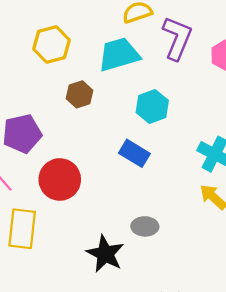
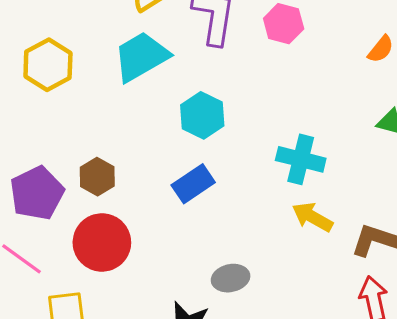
brown hexagon: (80, 94) -> (97, 177), moved
blue rectangle: (134, 153) -> (193, 184), turned -52

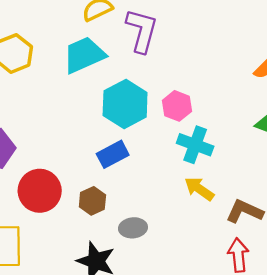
pink hexagon: (284, 24) -> (177, 106), moved
cyan hexagon: (202, 115) -> (125, 104), size x1.4
brown hexagon: (97, 177) -> (92, 201), moved

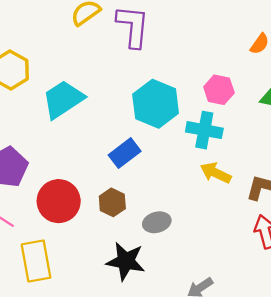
cyan trapezoid: (84, 55) -> (63, 99), moved
cyan hexagon: (125, 104) -> (156, 104), moved
pink hexagon: (177, 106) -> (219, 90), moved

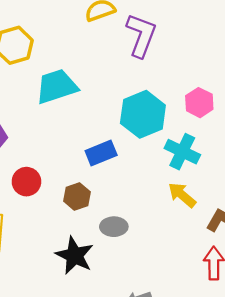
pink hexagon: (219, 90) -> (199, 103), moved
red circle: (59, 201) -> (26, 182), size x0.7

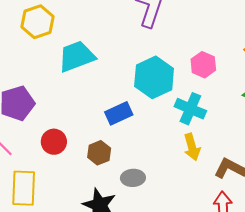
yellow arrow: (182, 195) -> (192, 147), turned -144

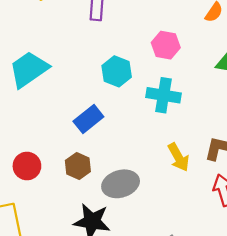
cyan hexagon: (154, 77) -> (117, 71), size x0.7
yellow arrow: (192, 147) -> (178, 157), moved
gray ellipse: (133, 178) -> (121, 184), size x1.4

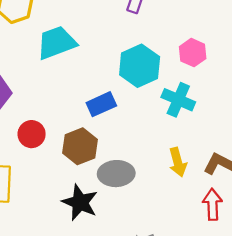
cyan hexagon: (117, 71) -> (140, 66), size x1.4
brown hexagon: (78, 166) -> (80, 146), size x1.4

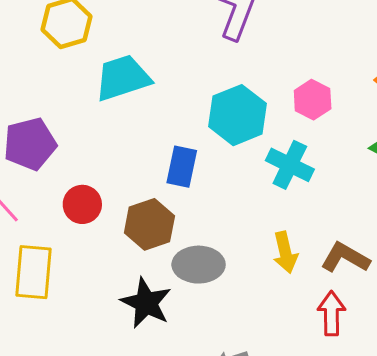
blue rectangle: (101, 104) -> (182, 167), turned -56

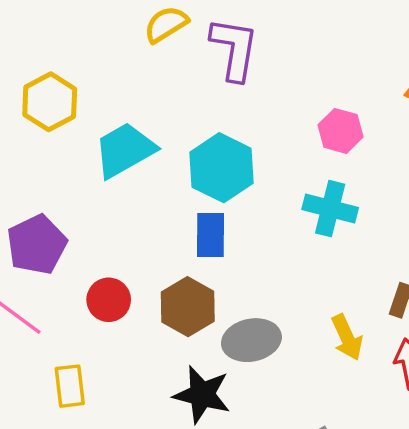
cyan hexagon: (237, 115) -> (221, 168), moved
yellow arrow: (285, 252) -> (347, 337), moved
yellow rectangle: (33, 272) -> (70, 386), size x0.7

